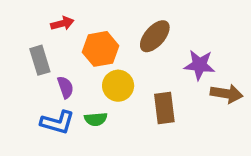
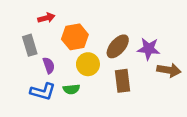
brown ellipse: (155, 36) -> (118, 46), moved

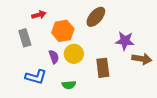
brown ellipse: (118, 46) -> (96, 17), moved
purple semicircle: (49, 65) -> (54, 57), moved
green semicircle: (71, 89) -> (69, 85), moved

